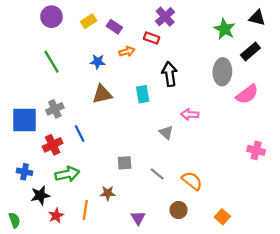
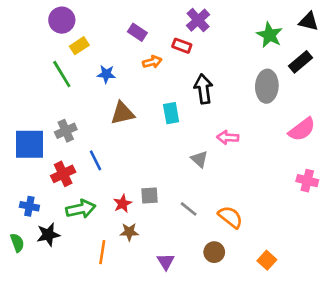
yellow rectangle: (89, 21) -> (79, 46), moved
blue star: (98, 62) -> (106, 74), moved
pink semicircle: (247, 94) -> (302, 129), moved
red star: (56, 216) -> (122, 204), moved
green semicircle: (14, 220) -> (17, 243), moved

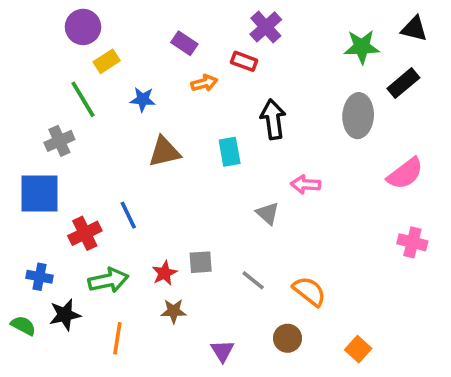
green star: (270, 35) -> (362, 47), turned -30
gray cross: (66, 131) -> (59, 141), moved
green semicircle: (17, 243) -> (23, 326), turned -42
orange line: (102, 252) -> (117, 338), moved

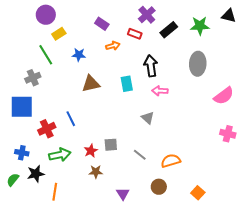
black rectangle: (403, 83) -> (169, 30), moved
pink arrow: (306, 184) -> (160, 91), moved
orange semicircle: (309, 291) -> (171, 161), turned -54
green semicircle: (23, 326) -> (13, 180), turned -80
orange line: (117, 338) -> (55, 192), moved

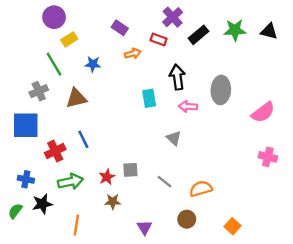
black triangle: (229, 16) -> (269, 31), moved
gray ellipse: (198, 64) -> (221, 90), moved
brown triangle: (91, 84) -> (76, 98), moved
orange line: (55, 192) -> (76, 225), moved

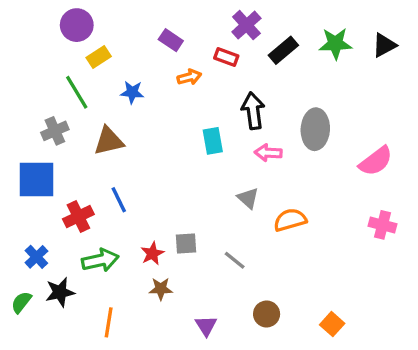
black triangle: (269, 31) -> (384, 45), turned -42
blue cross: (26, 179) -> (36, 257), turned 35
orange semicircle: (201, 189) -> (290, 220), moved

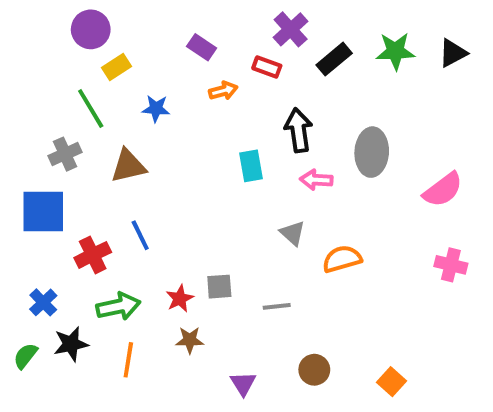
gray line: (235, 260) -> (277, 306), turned -45
orange line: (109, 322) -> (128, 360), moved

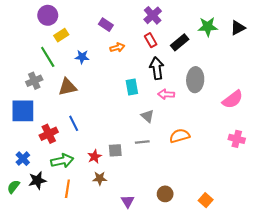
black rectangle: (334, 59) -> (180, 42), moved
red rectangle: (267, 67) -> (151, 40), moved, turned 40
gray triangle: (293, 233) -> (147, 116), moved
gray line: (277, 306) -> (142, 142), moved

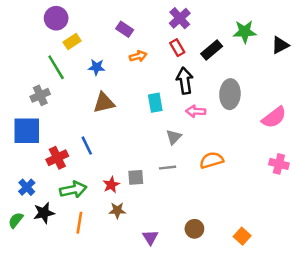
black triangle: (238, 28) -> (280, 45), moved
brown triangle: (67, 87) -> (104, 103), moved
gray triangle: (147, 116) -> (174, 137), turned 32

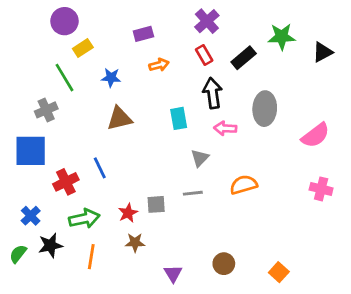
purple rectangle: (125, 29) -> (143, 34), turned -49

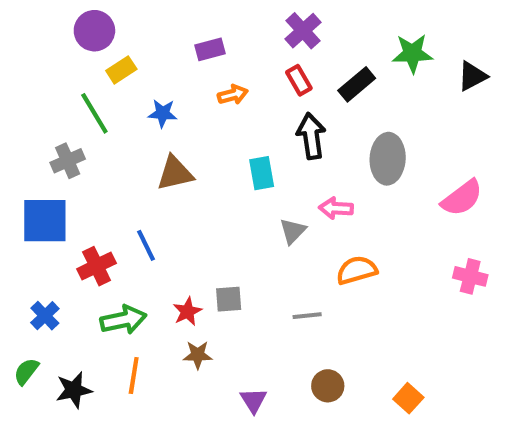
pink arrow: (225, 128) -> (336, 208), moved
gray line: (193, 193) -> (307, 316), moved
black star: (50, 245) -> (74, 390), moved

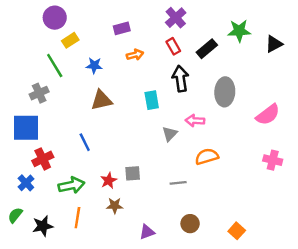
red cross: (97, 266) -> (43, 159), moved
purple triangle: (253, 400) -> (147, 232), turned 42

